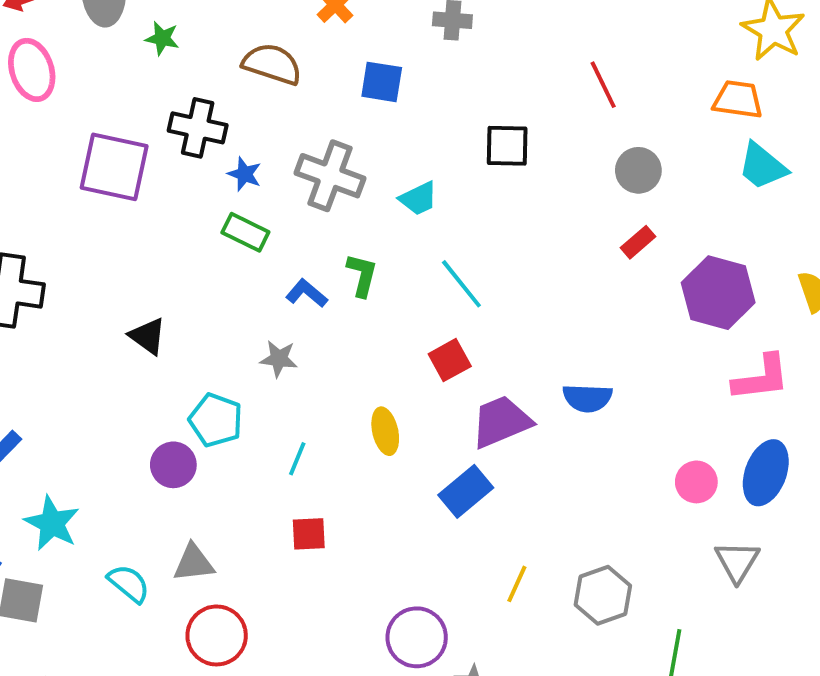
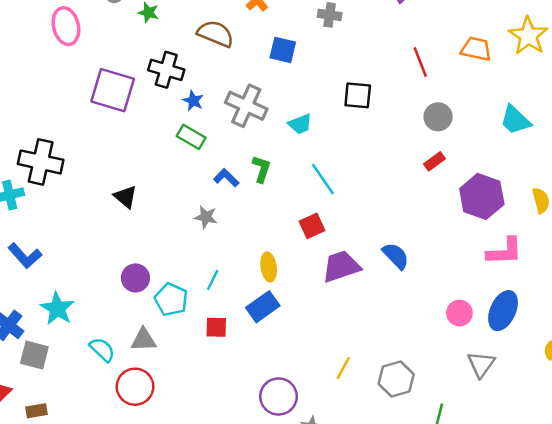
orange trapezoid: (738, 99) -> (476, 49), moved
blue semicircle: (587, 398) -> (396, 256), turned -140
cyan pentagon: (216, 420) -> (171, 299), moved
blue rectangle: (466, 491) -> (263, 307), moved
red circle: (217, 635) -> (135, 387), moved

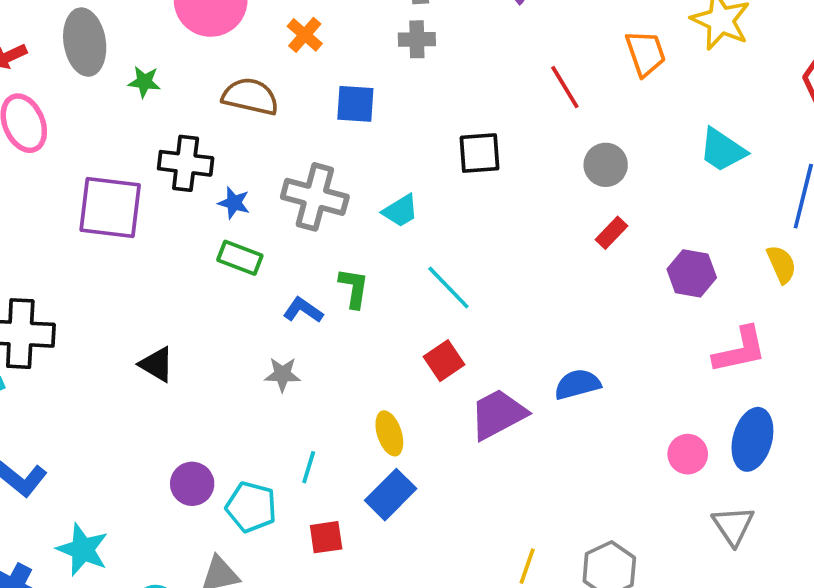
orange trapezoid: (476, 49) -> (646, 53), turned 68
purple hexagon: (482, 196) -> (692, 273), size x0.7
blue semicircle: (396, 256) -> (577, 384), turned -52

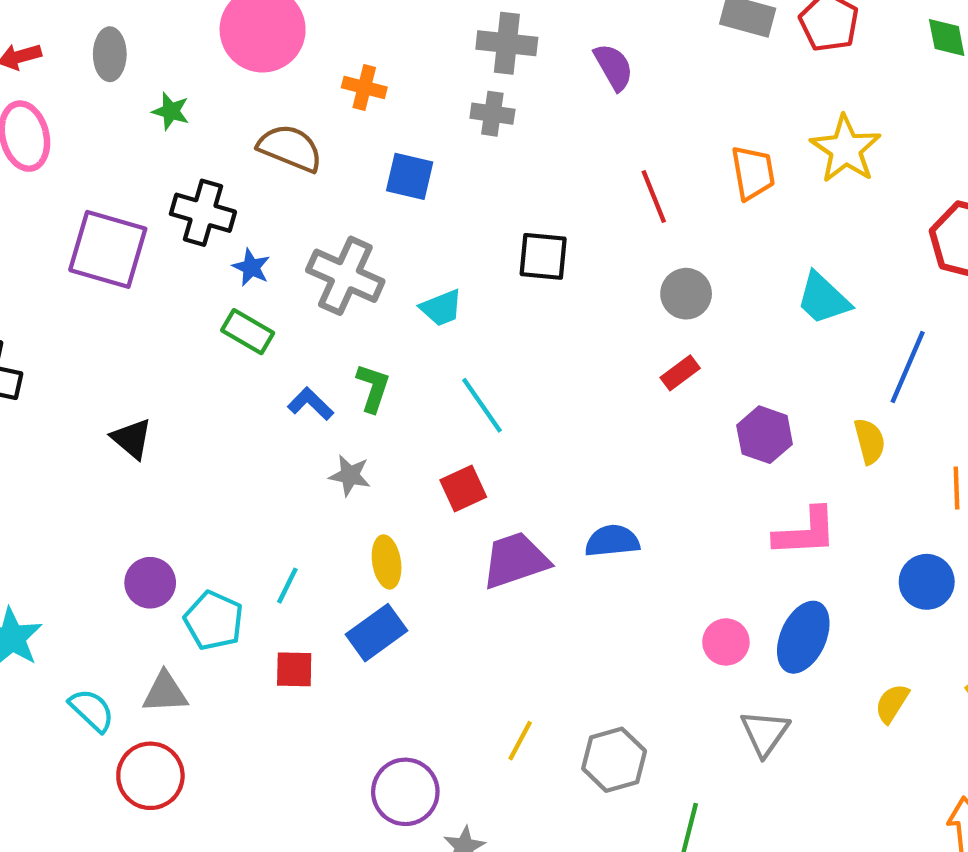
orange cross: (305, 35) -> (364, 87), turned -36
gray ellipse: (85, 42) -> (110, 54), size x0.7
gray star: (282, 374) -> (350, 475), moved

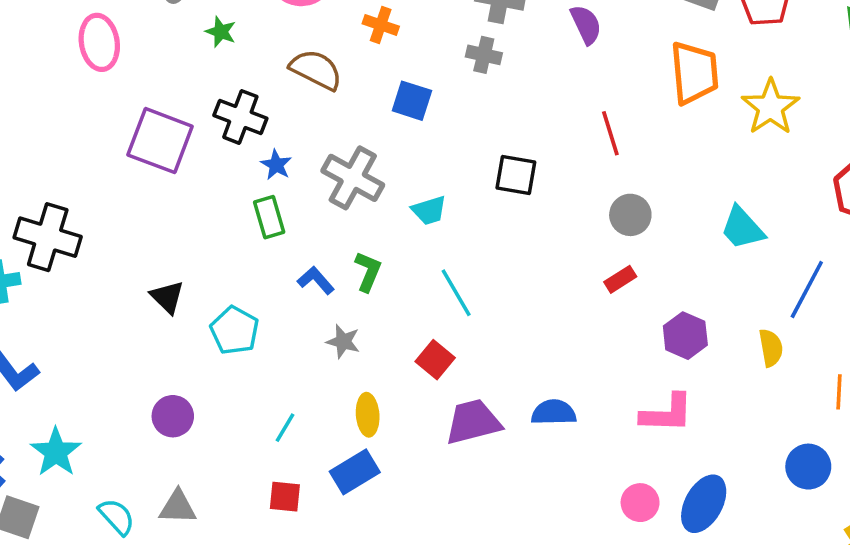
orange trapezoid: (753, 173) -> (694, 73), moved, size x1.4
green rectangle: (248, 332) -> (269, 217), turned 39
red square: (463, 488) -> (435, 360), turned -30
pink L-shape: (805, 532) -> (667, 413), moved
cyan pentagon: (214, 621) -> (235, 330), moved

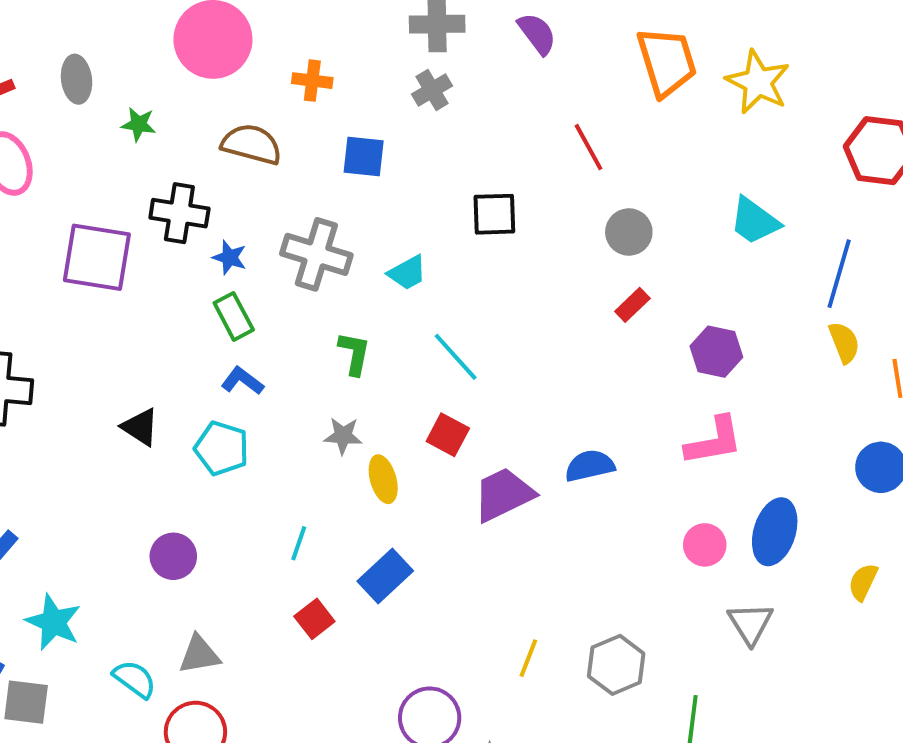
gray cross: (484, 55) -> (432, 90), turned -32
blue L-shape: (316, 280) -> (242, 381), moved
yellow semicircle: (771, 348) -> (844, 342), moved
yellow ellipse: (368, 415) -> (383, 479), moved
red square: (285, 497) -> (314, 619), turned -32

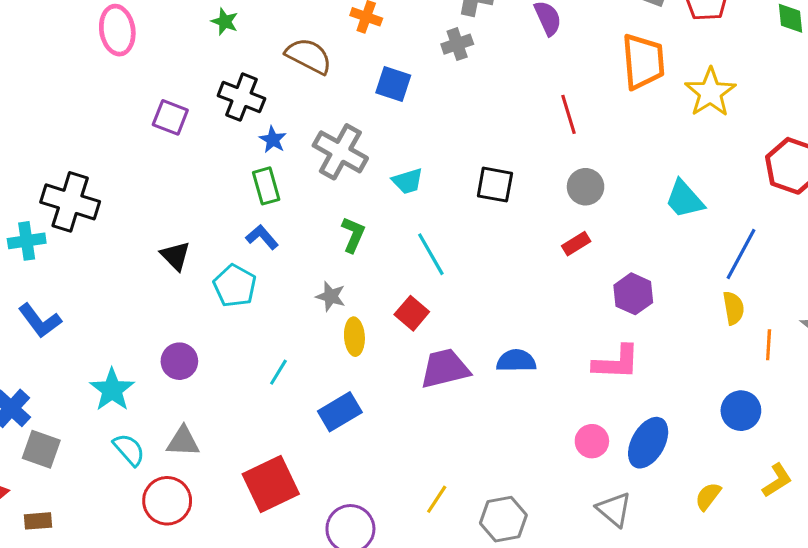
black square: (494, 214) -> (495, 185), moved
purple square: (97, 257) -> (170, 117), size x0.6
red square: (314, 619) -> (271, 484), moved, size x1.8
cyan star: (53, 622) -> (112, 390), moved
gray triangle: (750, 623) -> (614, 509), turned -30

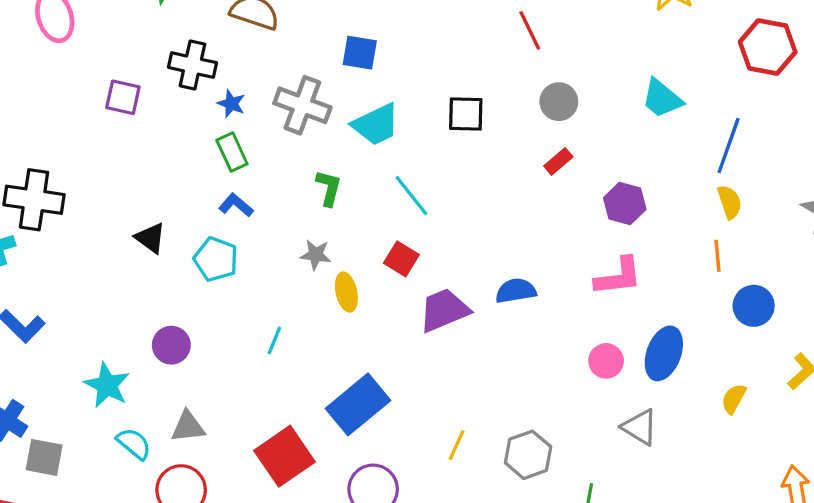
blue square: (393, 84) -> (360, 53), moved
cyan trapezoid: (408, 181) -> (376, 124), size x1.5
orange line: (769, 345) -> (717, 256), moved
blue rectangle: (340, 412) -> (358, 404), moved, size x1.4

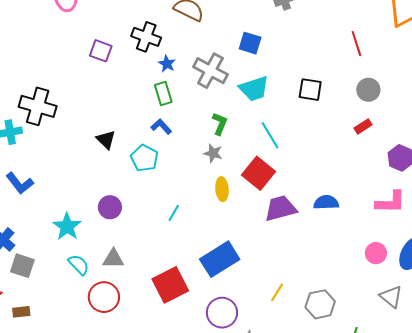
gray star: (316, 255) -> (213, 153), moved
red square: (401, 259) -> (259, 173), size x1.5

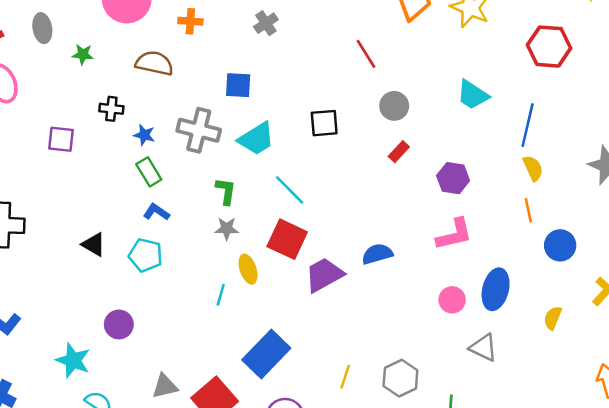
black cross: (146, 37) -> (111, 109), size x0.7
cyan line: (174, 213) -> (221, 295), moved
gray triangle: (113, 259) -> (165, 386), moved

